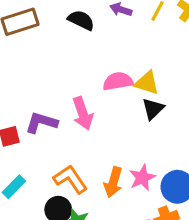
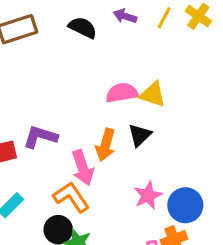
black triangle: (153, 109) -> (140, 135), moved
pink arrow: (83, 113) -> (83, 168), moved
orange arrow: (113, 182) -> (105, 145), moved

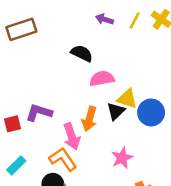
black semicircle: (83, 28) -> (82, 53), moved
yellow triangle: (153, 94) -> (127, 99), moved
blue circle: (185, 205) -> (151, 112), moved

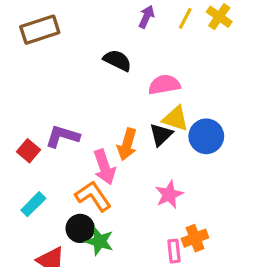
purple arrow: (104, 19) -> (146, 17), turned 96
pink semicircle: (102, 78) -> (164, 85), moved
red square: (13, 124) -> (28, 151), turned -36

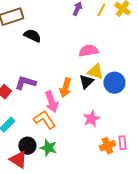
black semicircle: (117, 60) -> (32, 36), moved
black circle: (80, 228) -> (27, 146), moved
pink rectangle: (174, 251) -> (122, 143), moved

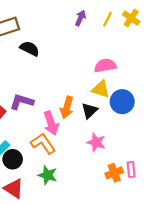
pink semicircle: (88, 51) -> (105, 66), moved
black triangle: (86, 82) -> (89, 111), moved
pink star: (91, 119) -> (96, 142), turned -30
black circle: (27, 146) -> (13, 159), moved

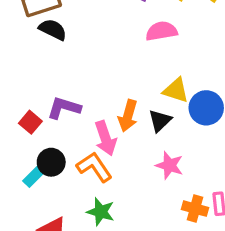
black semicircle: (30, 49) -> (53, 30), moved
pink semicircle: (105, 66) -> (161, 31), moved
black circle: (13, 159) -> (51, 162), moved
orange cross: (114, 173) -> (195, 209), turned 36

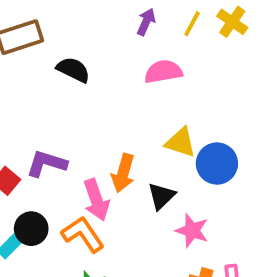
black semicircle: (53, 30) -> (73, 70), moved
black triangle: (160, 121) -> (161, 196), moved
pink star: (169, 165) -> (192, 231), moved

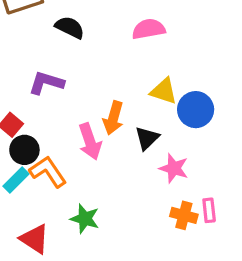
purple L-shape: (47, 164) -> (46, 83), moved
black circle: (31, 229) -> (24, 150), moved
orange L-shape: (83, 234) -> (48, 172), moved

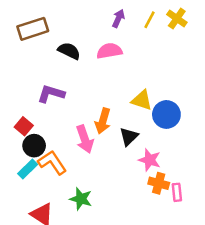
pink semicircle: (149, 29) -> (109, 51), moved
orange cross: (184, 215) -> (159, 183), moved

